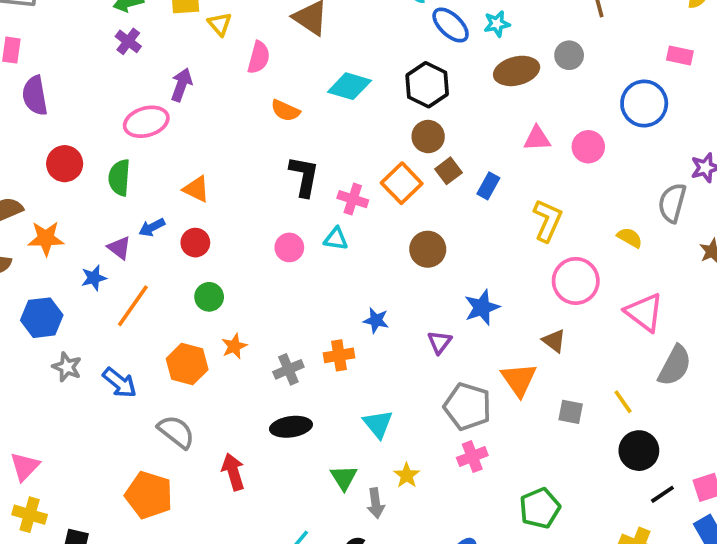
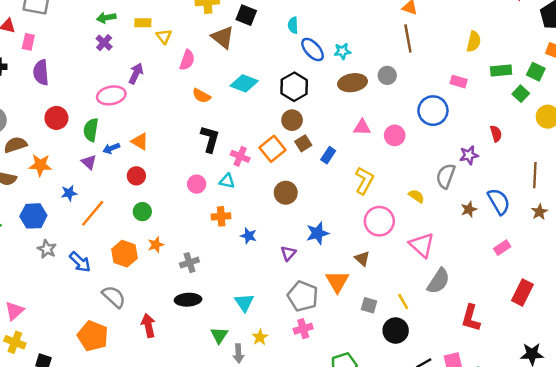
blue arrow: (152, 227) -> (111, 148), moved
purple triangle: (119, 248) -> (89, 162), moved
orange cross: (339, 355) -> (221, 216), moved
black circle: (639, 451) -> (396, 331), moved

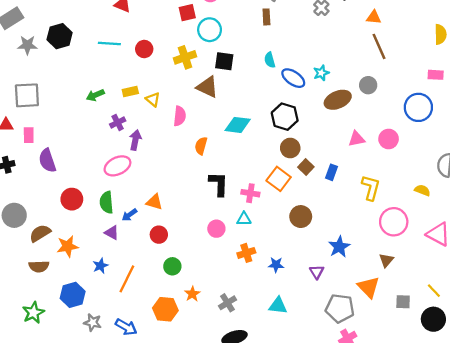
purple cross: (104, 43) -> (118, 122), moved, turned 35
orange semicircle: (201, 96) -> (201, 146), turned 90
brown triangle: (362, 259) -> (386, 260), turned 42
cyan triangle: (244, 303) -> (278, 306), moved, turned -36

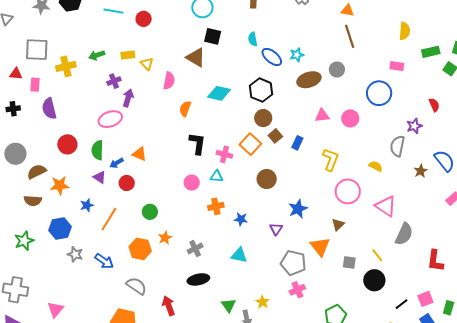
yellow cross: (185, 57) -> (66, 66), moved
red circle: (159, 235) -> (127, 183), moved

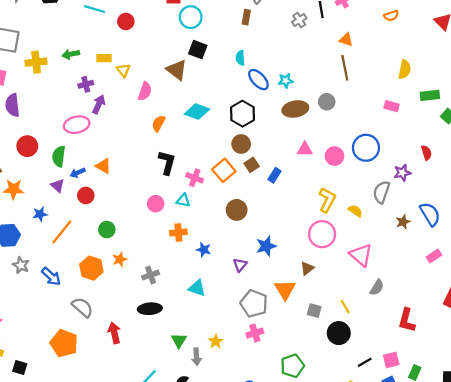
blue circle: (379, 93) -> (366, 148), moved
yellow L-shape: (331, 160) -> (327, 200), moved
gray semicircle: (404, 234) -> (377, 287), size x0.7

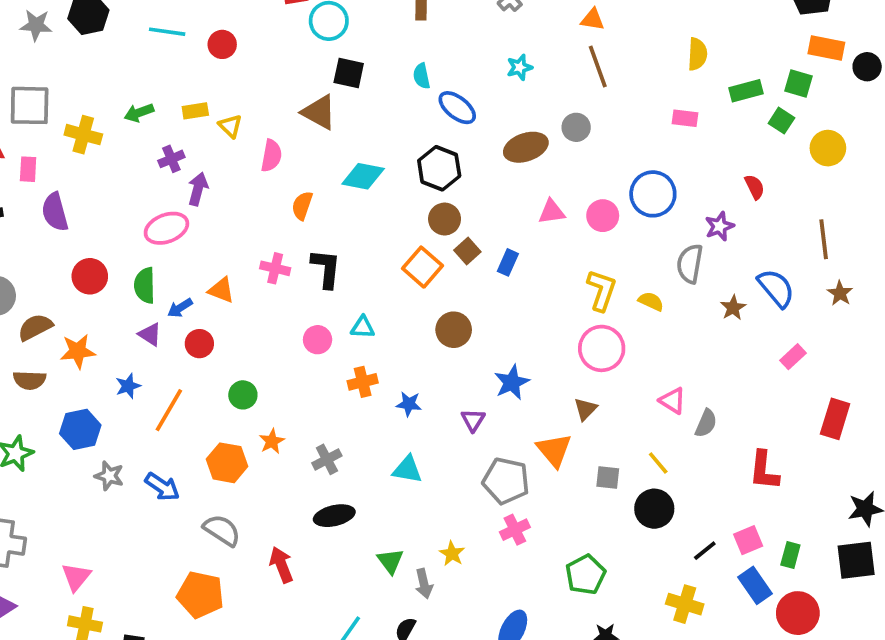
yellow cross: (36, 62) -> (83, 135), turned 30
cyan star: (286, 81) -> (520, 67), moved
pink cross: (195, 178) -> (275, 268), moved
pink triangle: (361, 255) -> (673, 401), moved, size x0.7

